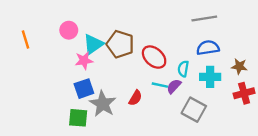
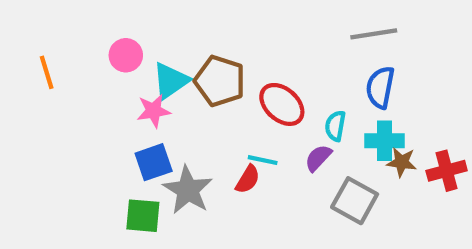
blue semicircle: (208, 48) -> (380, 87), turned -70
brown star: (239, 66) -> (402, 162), moved
cyan line: (160, 85) -> (263, 160), moved

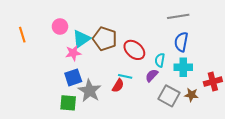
brown star: (402, 162) -> (191, 95), moved

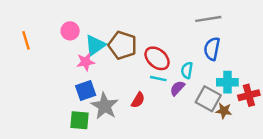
cyan cross: (183, 67) -> (227, 82), moved
cyan line: (125, 76) -> (158, 79), moved
gray square: (169, 96) -> (208, 99), moved

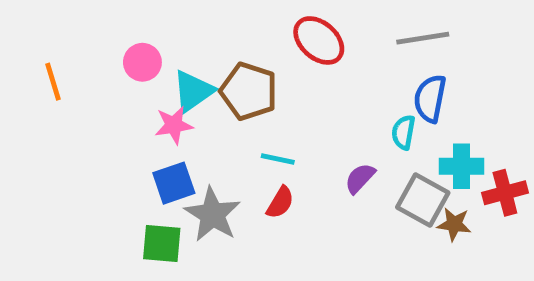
red ellipse: (157, 58) -> (319, 40), moved
cyan semicircle: (187, 70) -> (403, 132), moved
cyan line: (158, 79) -> (278, 159), moved

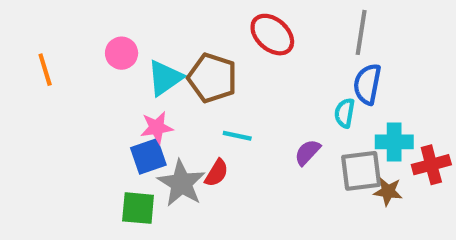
gray line: (423, 38) -> (361, 32), turned -72
pink star: (174, 125) -> (157, 127), moved
gray square: (423, 200) -> (361, 171), turned -36
red semicircle: (280, 202) -> (217, 173), moved

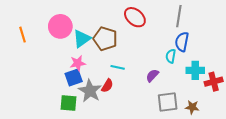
pink circle: (122, 53) -> (60, 26), size x1.5
gray square: (361, 171) -> (168, 102), moved
brown star: (388, 192) -> (192, 107), moved

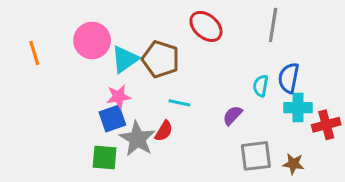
blue semicircle: (182, 42) -> (289, 78), moved

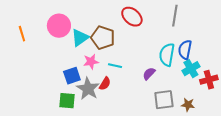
cyan semicircle: (261, 86) -> (167, 55), size x1.6
pink star: (119, 97) -> (91, 62), moved
cyan cross: (298, 108) -> (191, 69), turned -30

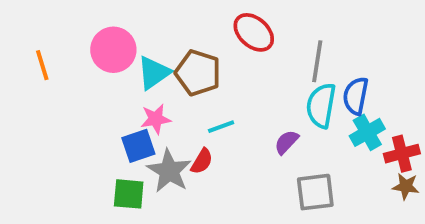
gray line: (175, 16) -> (317, 61), moved
pink star: (91, 62) -> (156, 119), moved
cyan line: (115, 66) -> (221, 127), turned -32
brown star: (188, 105) -> (406, 186), moved

